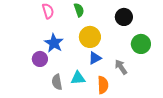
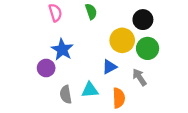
yellow circle: (90, 37) -> (122, 40), moved
green circle: (141, 44) -> (148, 48), moved

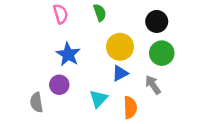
yellow circle: (122, 40) -> (120, 47), moved
purple circle: (46, 68) -> (59, 85), moved
cyan triangle: (90, 90) -> (98, 99), turned -42
gray semicircle: (66, 95) -> (37, 102), moved

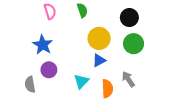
blue star: (68, 54) -> (43, 45), moved
gray arrow: (153, 85) -> (128, 79), moved

